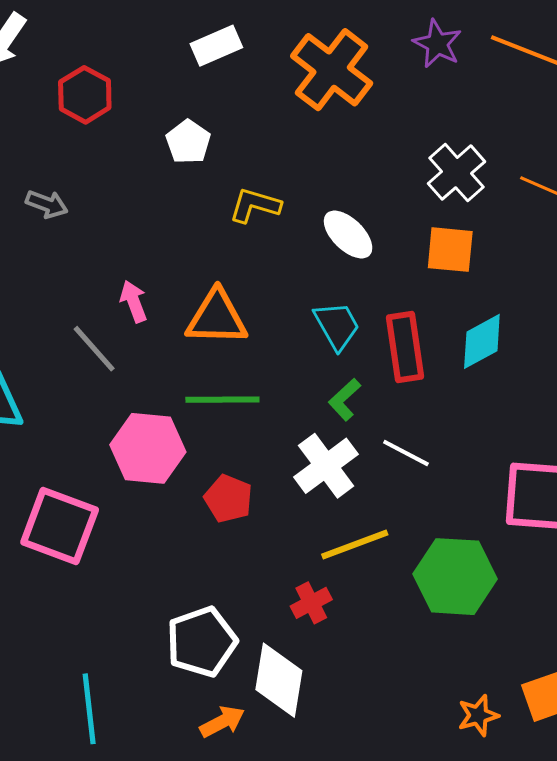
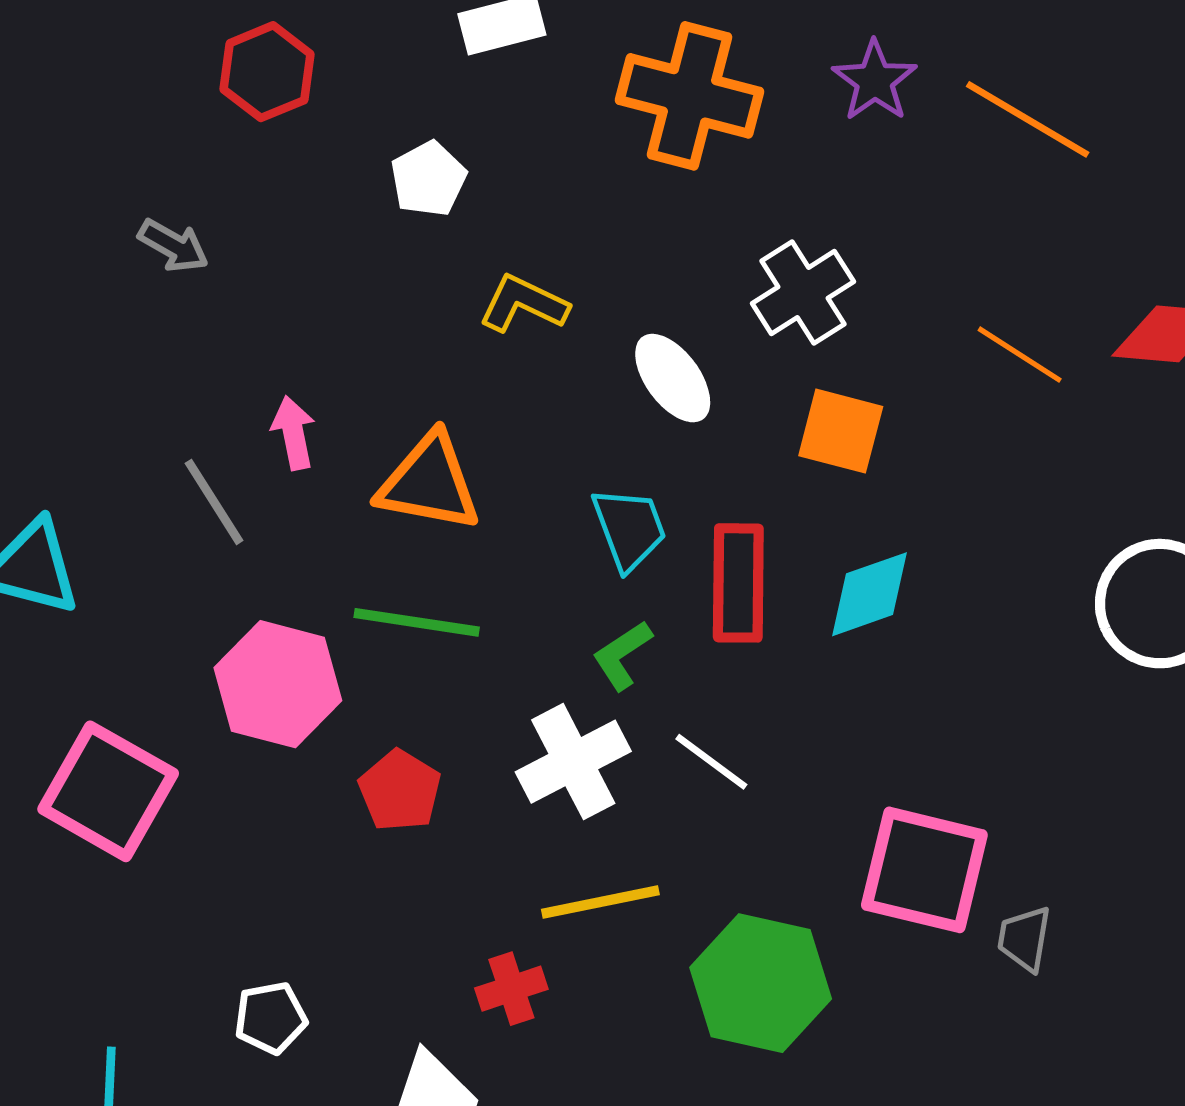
orange cross: (332, 70) -> (689, 96), turned -32
white cross: (457, 173) -> (803, 292), moved
white pentagon: (202, 642) -> (271, 1018), moved, size x0.6

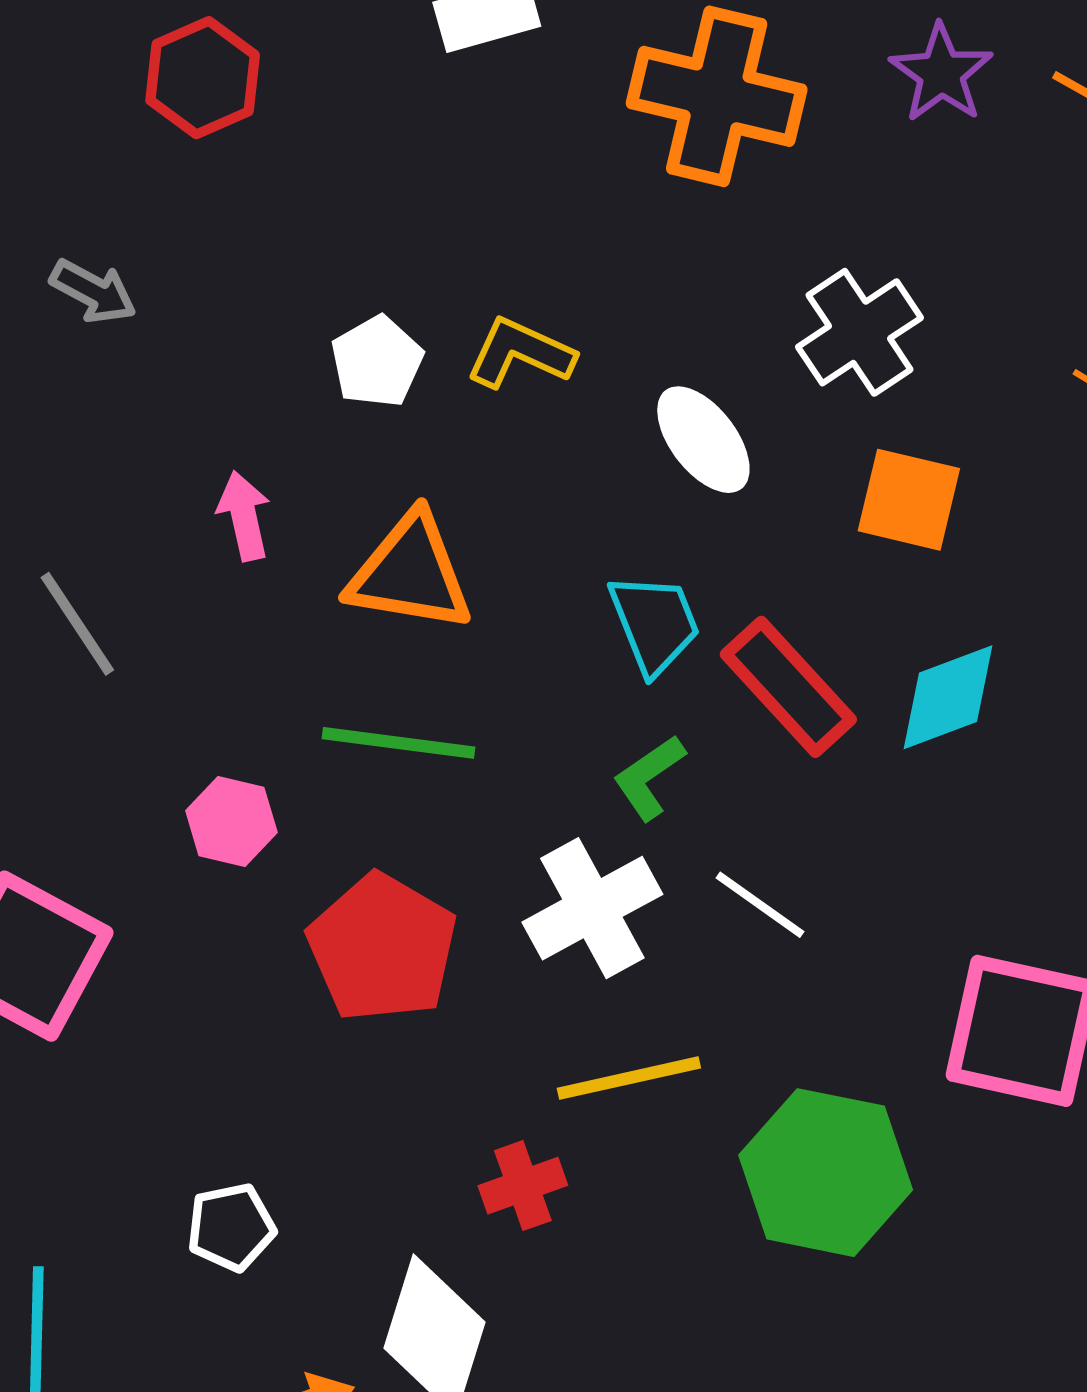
white pentagon: (428, 179) -> (377, 362), moved
gray line: (214, 502) -> (77, 624), moved
red rectangle: (738, 583) -> (788, 687), turned -42
pink hexagon: (278, 684) -> (231, 822), size x0.6
red pentagon: (400, 791) -> (382, 948), size x1.5

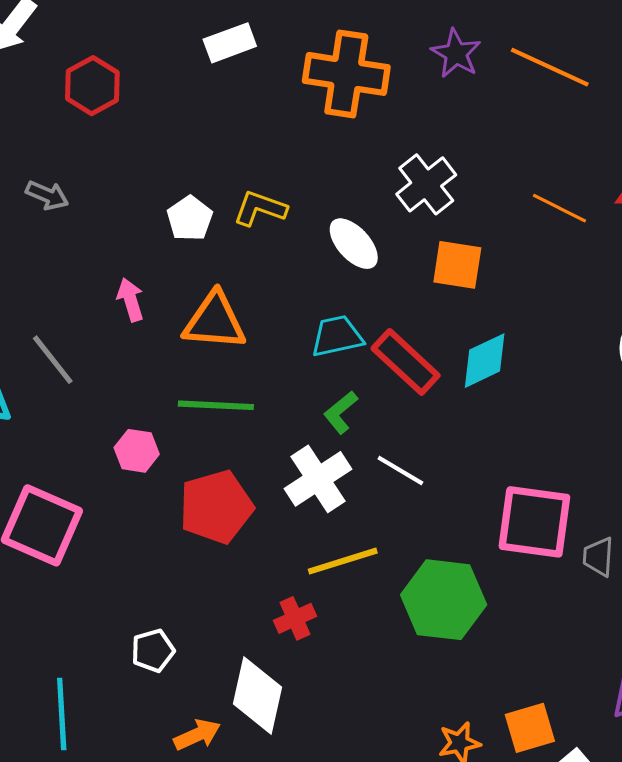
cyan trapezoid: (654, 623) -> (337, 336), turned -76
red pentagon: (382, 948) -> (216, 507), turned 30

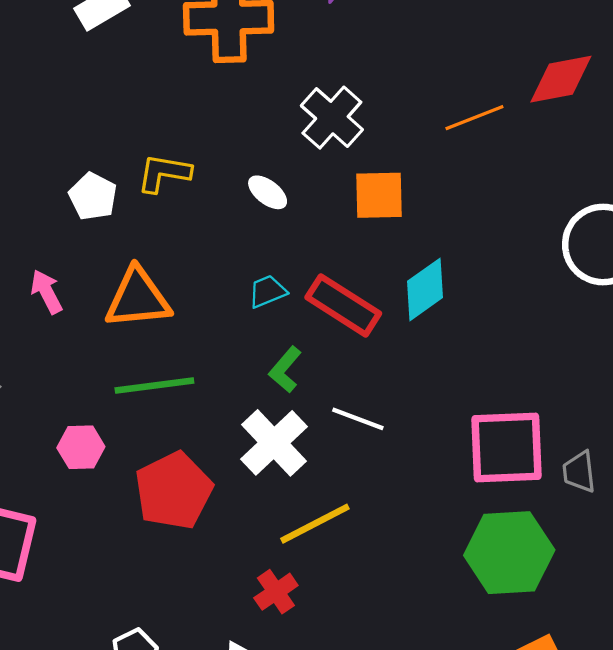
orange line: (559, 208) -> (474, 118), turned -38
white ellipse: (354, 244) -> (268, 192), size x0.7
cyan trapezoid: (337, 336) -> (267, 291), size x0.7
green hexagon: (444, 600) -> (509, 553), moved

